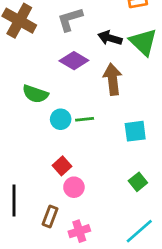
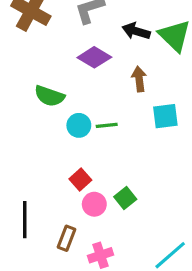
brown arrow: (113, 79) -> (139, 79), size x0.7
cyan square: (135, 131) -> (165, 116), moved
green square: (138, 182) -> (125, 198), moved

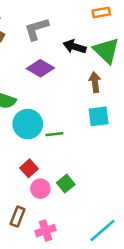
brown arrow: (139, 79) -> (95, 82), moved
cyan circle: (79, 125) -> (28, 124), size x1.5
green line: (107, 125) -> (54, 134), moved

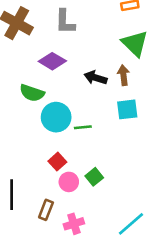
gray L-shape: (37, 29) -> (65, 22), turned -72
black arrow: (75, 47) -> (95, 78), moved
purple diamond: (40, 68) -> (52, 61), moved

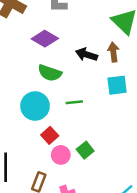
green semicircle: (32, 93) -> (50, 73), moved
cyan circle: (56, 117) -> (35, 106), moved

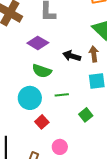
green square: (85, 150) -> (86, 115), moved
pink circle: (61, 155) -> (60, 147), moved

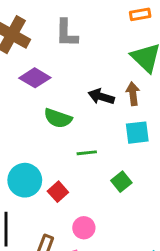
purple diamond: (38, 43) -> (35, 78), moved
cyan circle: (30, 98) -> (25, 180), moved

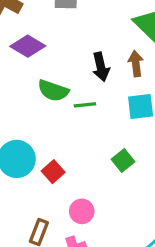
black arrow: (101, 97) -> (101, 67), turned -120
green line: (87, 153) -> (85, 105), moved

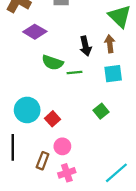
pink circle: (82, 211) -> (62, 146), moved

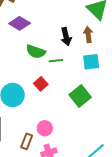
green square: (101, 111) -> (80, 96), size x1.5
red square: (52, 119) -> (41, 84), moved

